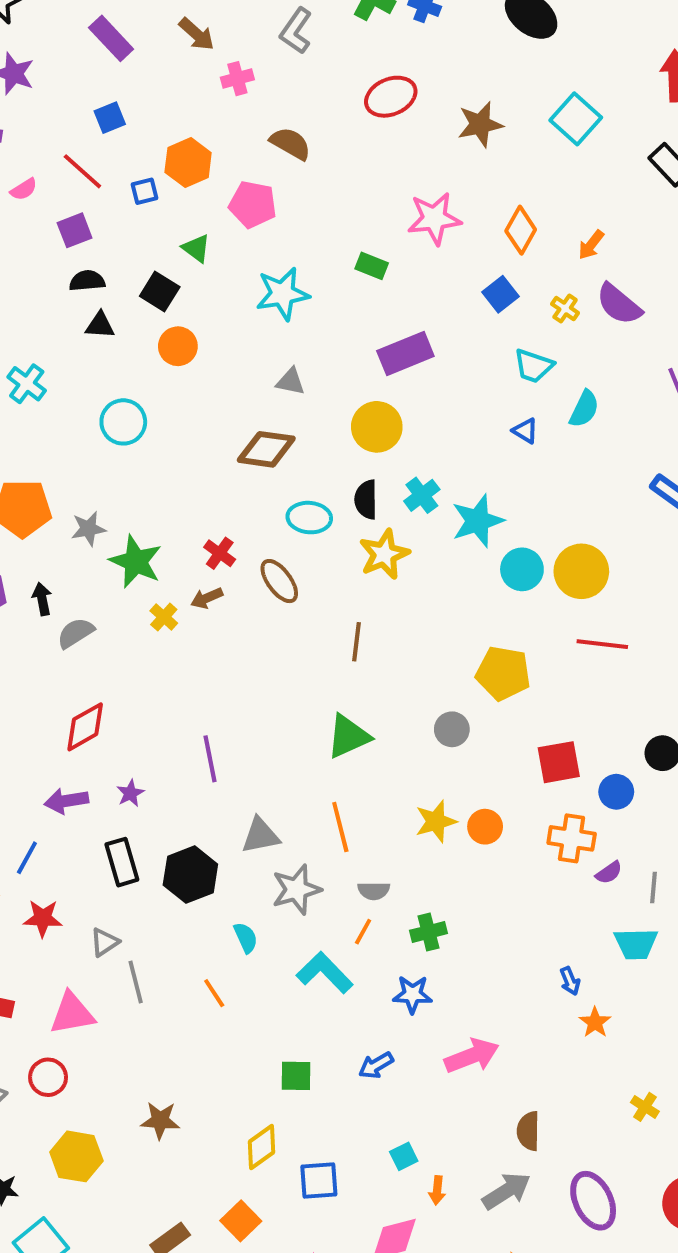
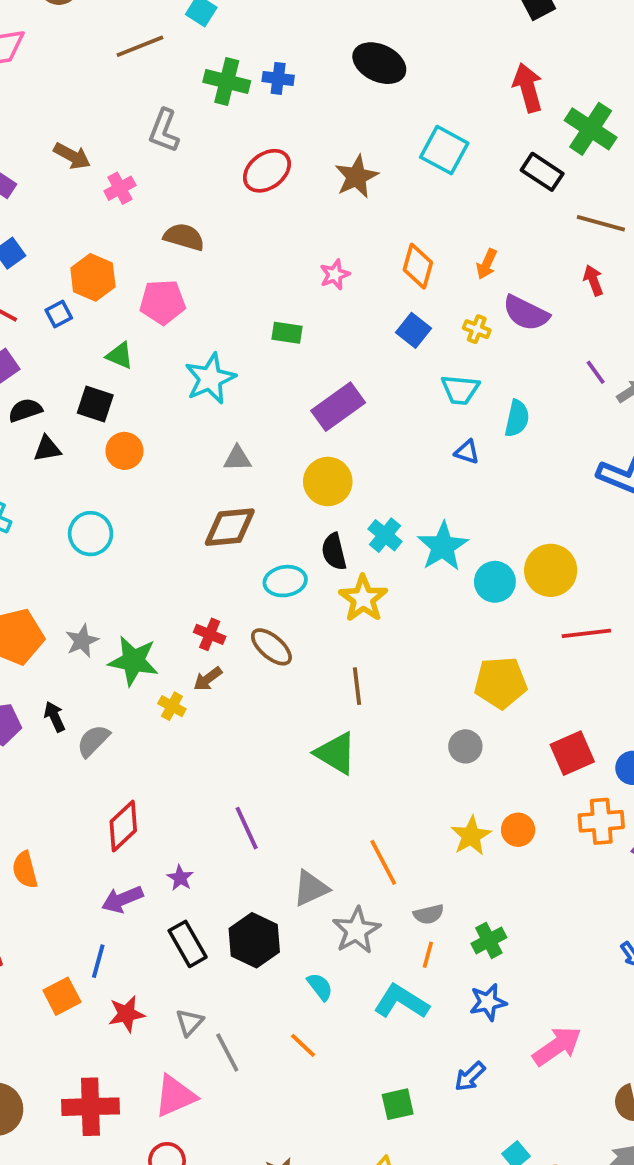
pink star: (434, 219) -> (335, 275), size x0.6
green triangle: (348, 736) -> (336, 753), moved, turned -51

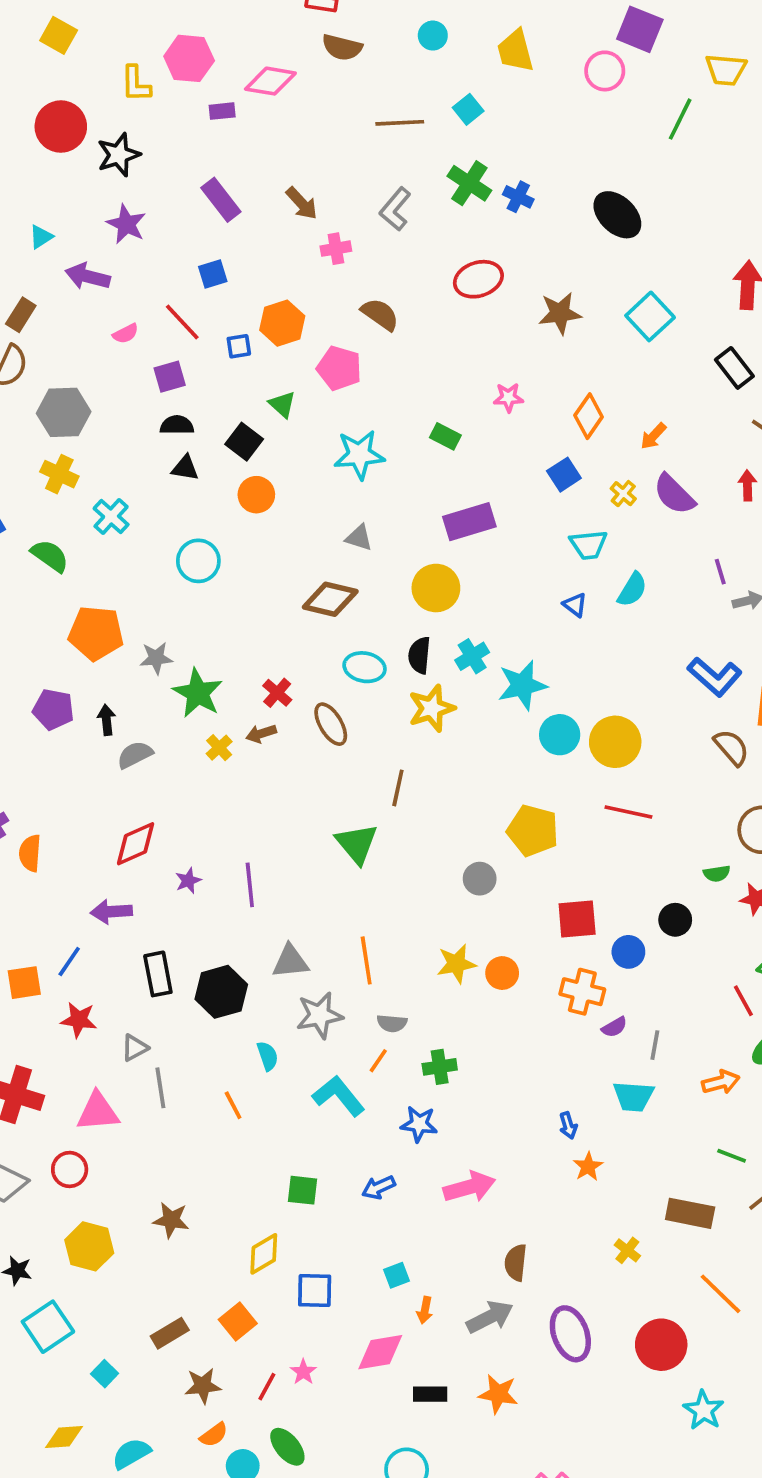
cyan trapezoid: (460, 390) -> (589, 545), turned -30
purple star: (180, 878) -> (188, 881), moved

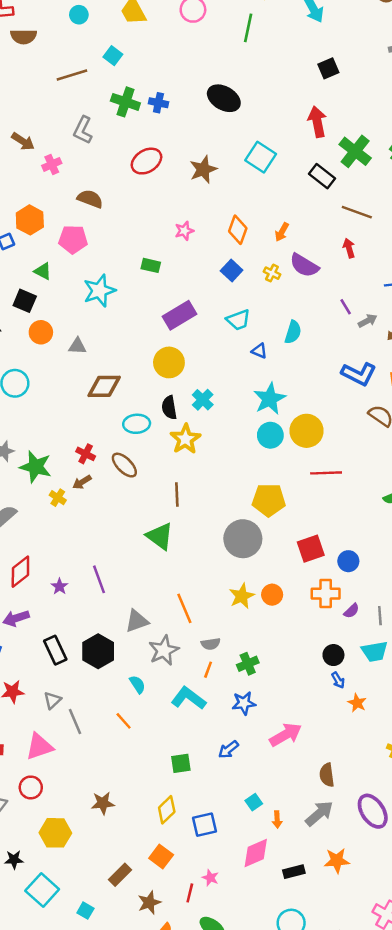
gray triangle: (359, 538) -> (77, 346), moved
cyan trapezoid: (589, 545) -> (238, 320), moved
cyan star: (522, 685) -> (270, 399), moved
gray circle: (480, 879) -> (243, 539), size x1.8
black circle: (675, 920) -> (333, 655), moved

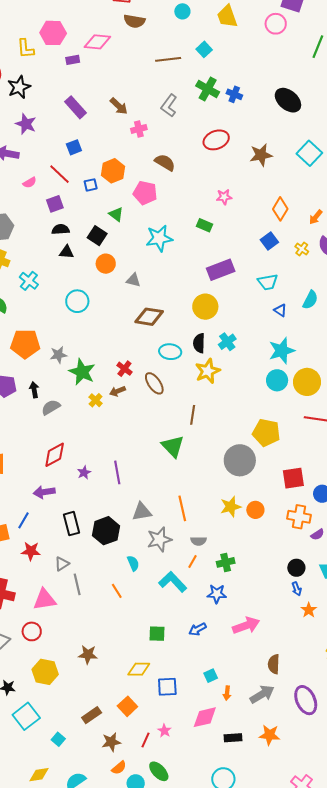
pink star: (184, 231) -> (224, 197), moved
yellow diamond: (167, 810) -> (139, 669), turned 35

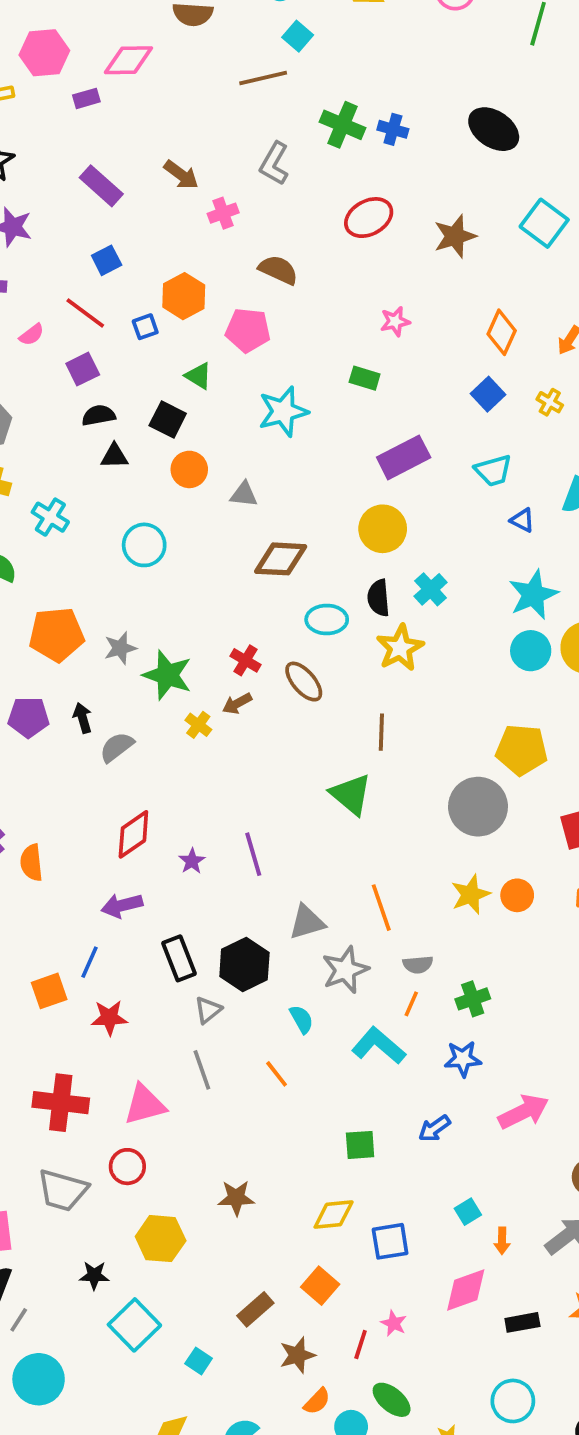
cyan square: (204, 49) -> (298, 36), moved
gray triangle: (62, 564) -> (208, 1010), moved

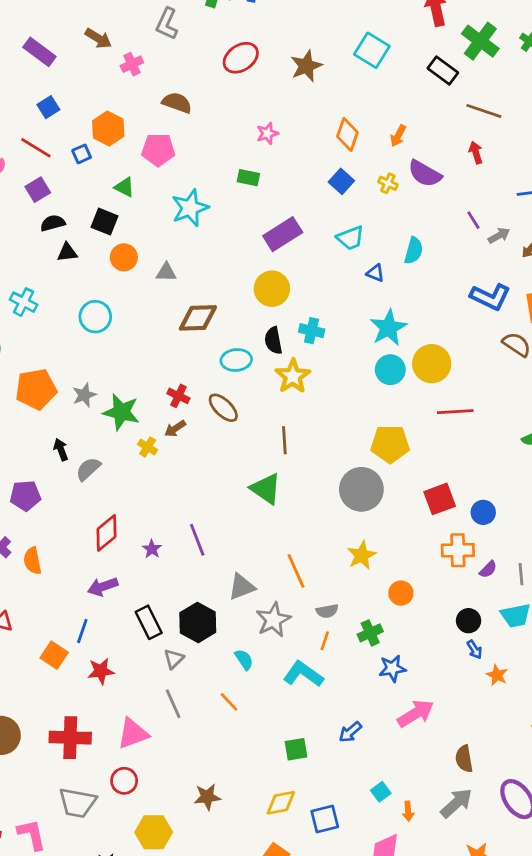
cyan cross: (431, 589) -> (312, 331), turned -30
purple pentagon: (28, 717) -> (25, 496), moved
orange circle: (517, 895) -> (401, 593), moved
orange square: (49, 991) -> (54, 655), turned -32
blue star: (463, 1059) -> (392, 668), moved

